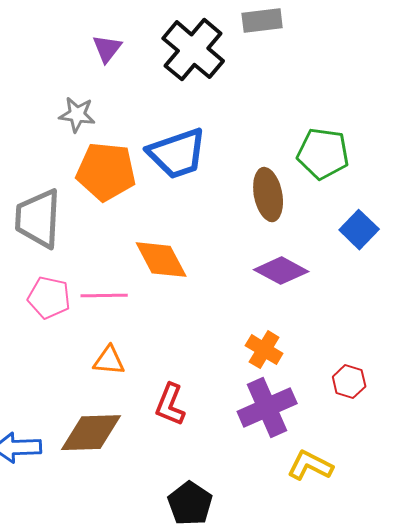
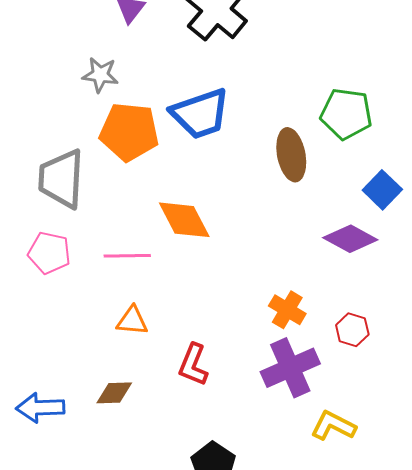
purple diamond: (281, 271) -> (350, 239), moved
pink pentagon: (49, 298) -> (49, 253), moved
red hexagon: (349, 382) -> (352, 330), moved
brown diamond: (91, 433) -> (114, 393), size x0.6

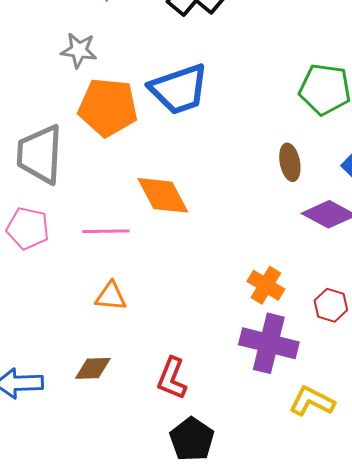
brown ellipse: (291, 155) -> (290, 162), moved, size x0.7
red L-shape: (193, 365) -> (172, 378), moved
purple cross: (290, 368) -> (269, 343), turned 38

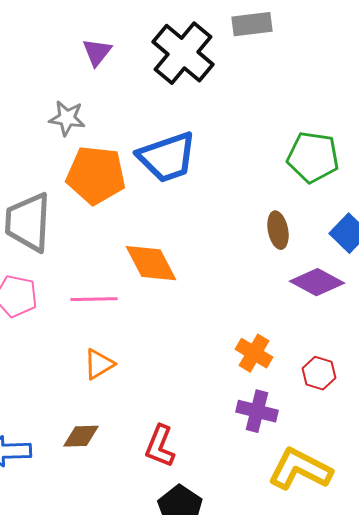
orange triangle: (111, 296) -> (99, 364), turned -36
purple cross: (269, 343) -> (257, 411), size x0.7
yellow L-shape: (312, 401) -> (300, 469), size x1.4

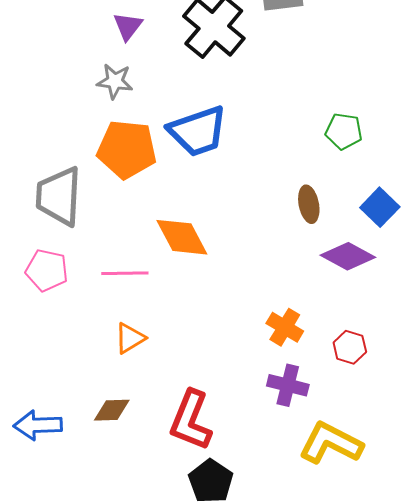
gray star: (67, 118) -> (115, 81), moved
green pentagon: (313, 157) -> (344, 131), size x0.7
red L-shape: (160, 446) -> (191, 420), size x1.4

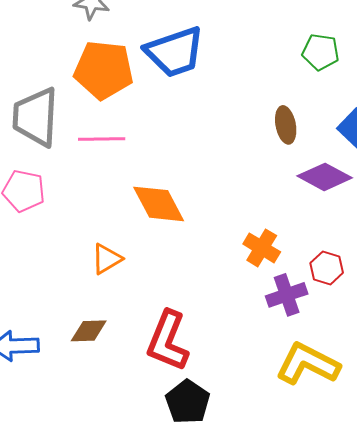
orange diamond: (182, 237) -> (159, 204), moved
pink line: (125, 273) -> (102, 139), moved
purple cross: (288, 385) -> (287, 295), moved, turned -33

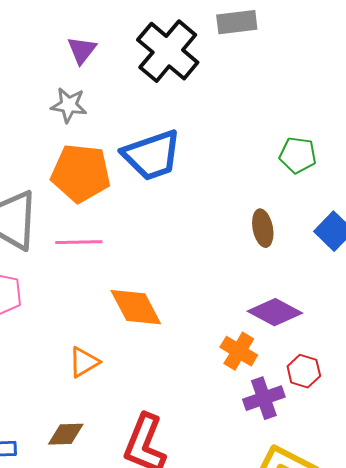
purple diamond: (325, 177) -> (275, 312), moved

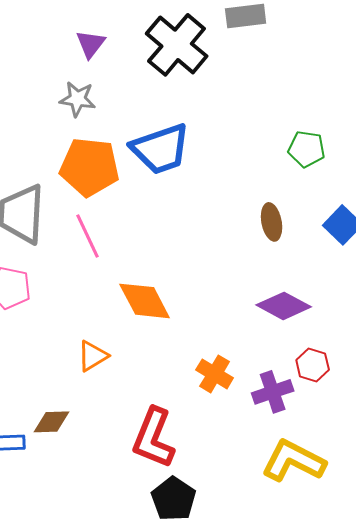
pink line: (79, 242) -> (88, 236), turned 66
orange cross: (239, 351) -> (215, 374), moved
brown diamond: (66, 434) -> (52, 422), moved

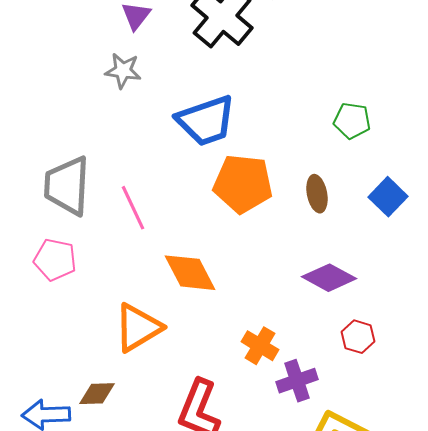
orange pentagon: (90, 167) -> (243, 184), moved
orange triangle: (93, 356) -> (138, 328), size x1.6
purple cross: (273, 392) -> (297, 381), moved

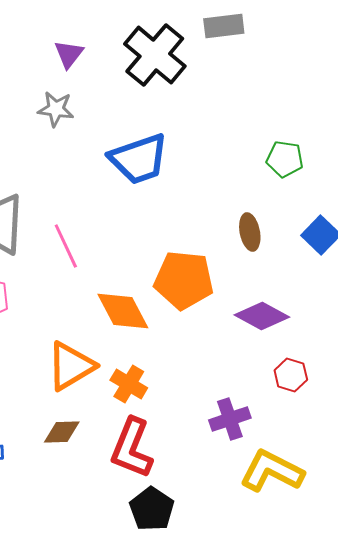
orange pentagon: (243, 184) -> (184, 280), moved
orange cross: (260, 346) -> (129, 384), moved
brown diamond: (97, 394) -> (62, 432), moved

